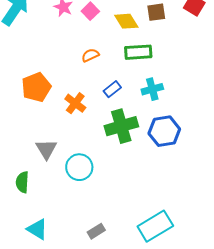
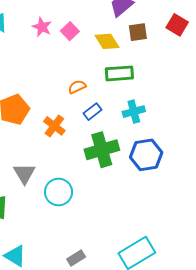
orange semicircle: (90, 55) -> (77, 87), moved

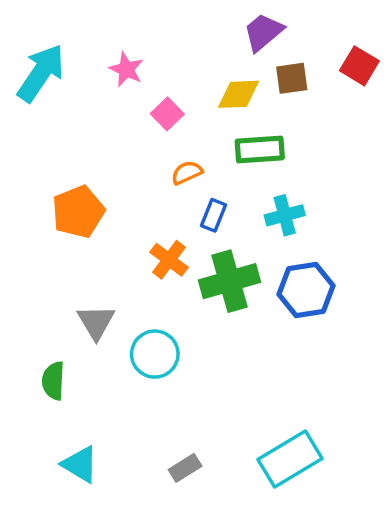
pink square: (70, 31) -> (167, 114), moved
yellow diamond: (107, 41) -> (238, 94), turned -60
blue rectangle: (93, 112) -> (213, 215), turned -30
orange cross: (54, 126) -> (169, 260), moved

